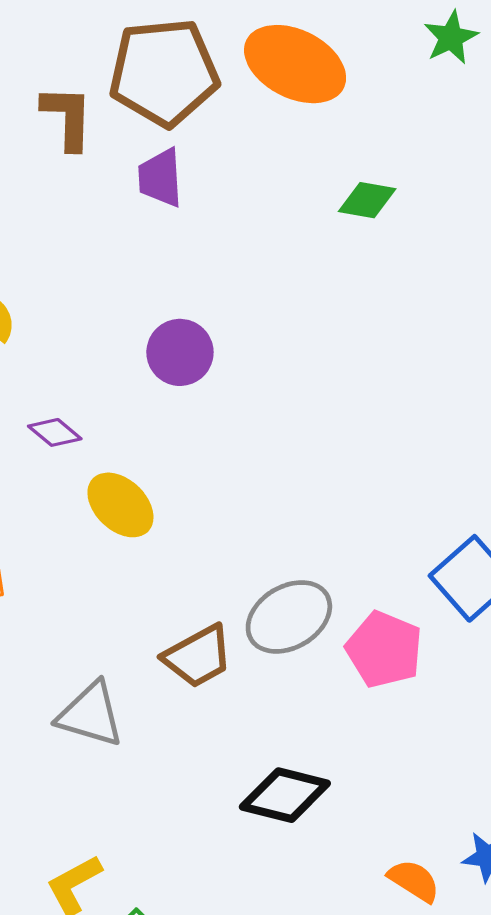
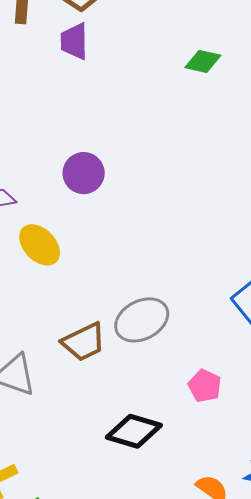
purple circle: (180, 352) -> (84, 173), moved
pink pentagon: (384, 650) -> (205, 386), moved, size x0.7

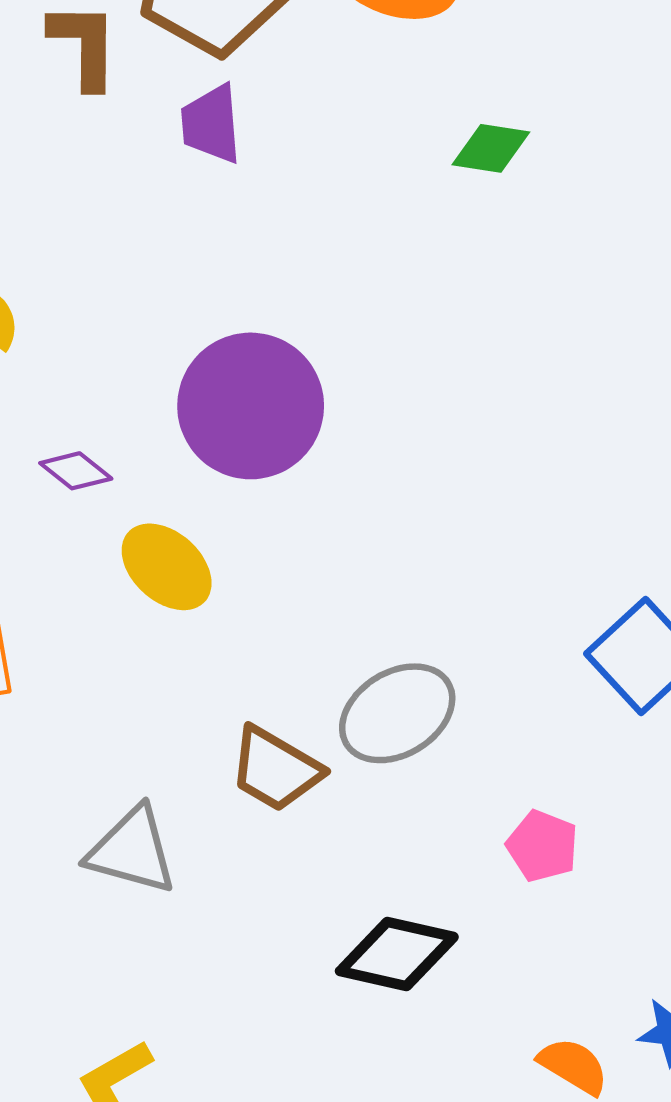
purple circle: (84, 173) -> (251, 406), size x1.6
brown trapezoid: (84, 342) -> (276, 769), turned 60

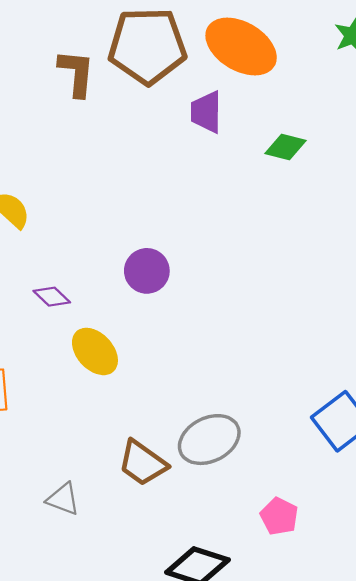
purple trapezoid: (211, 124) -> (206, 112), moved
purple circle: (251, 406) -> (147, 271), size x0.6
gray triangle: (132, 851) -> (63, 499), size x0.7

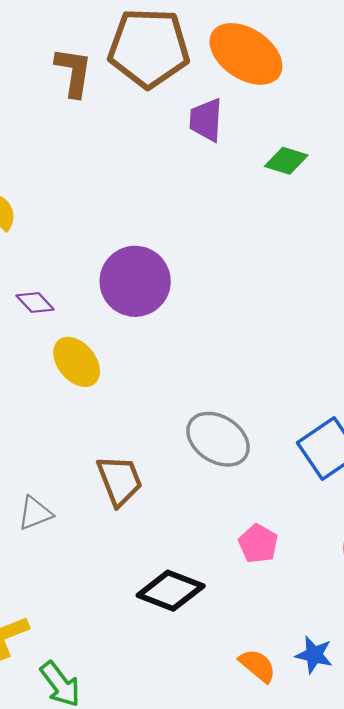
purple circle: (147, 271) -> (135, 281), size x1.5
gray ellipse: (209, 440) -> (218, 439), moved, turned 56
brown trapezoid: (143, 463) -> (120, 481), turned -150
gray triangle: (63, 499) -> (35, 513), turned -45

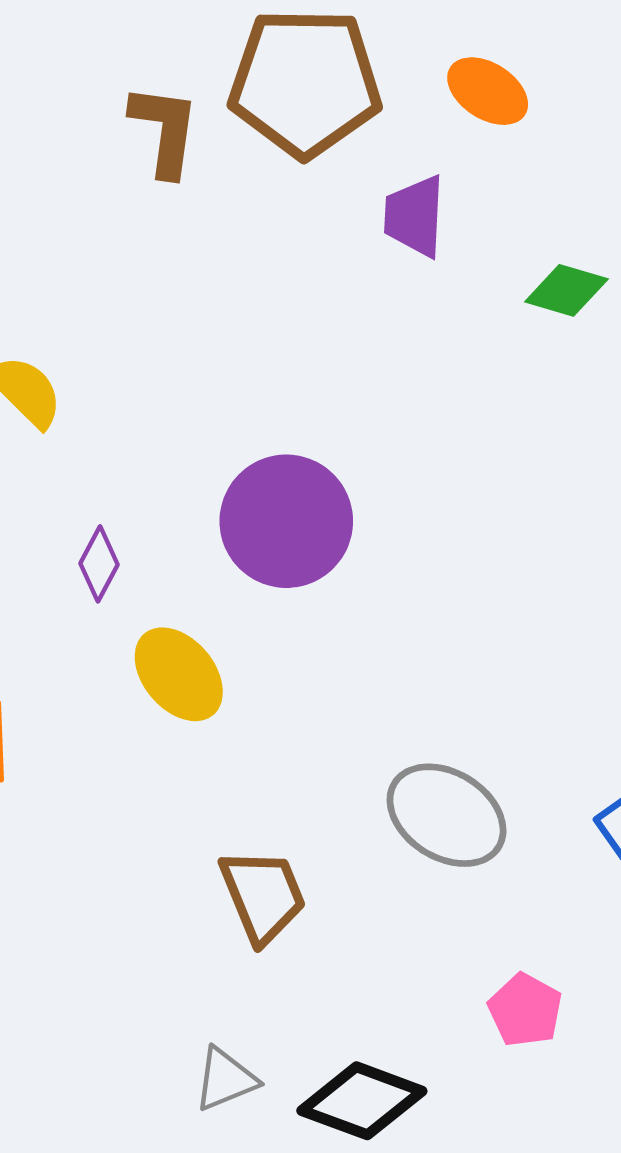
orange ellipse: (246, 54) -> (488, 91), size x0.6
purple diamond: (35, 303) -> (99, 564), turned 72
gray triangle: (35, 513) -> (225, 1079), moved

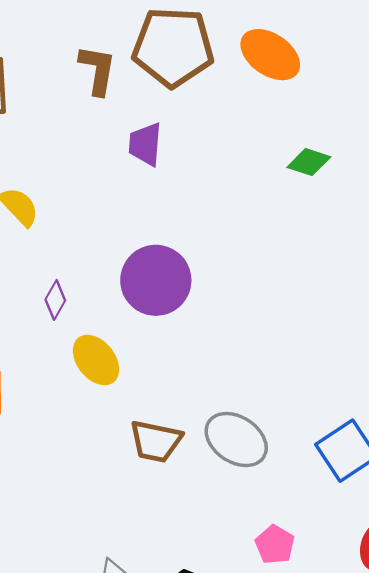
orange ellipse: (488, 91) -> (270, 55), size x1.4
purple trapezoid: (415, 216) -> (145, 144), moved
brown trapezoid: (263, 896) -> (156, 441), moved, turned 122

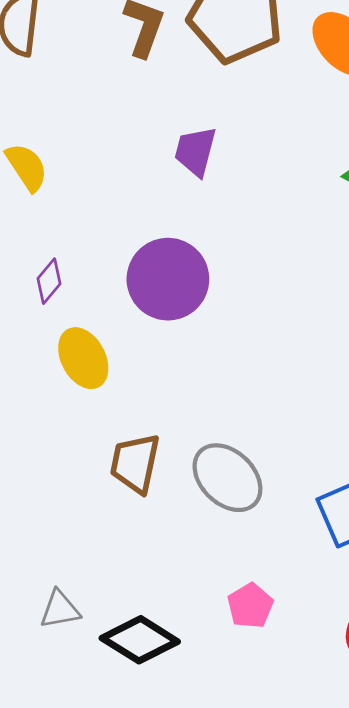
purple trapezoid: (145, 144) -> (195, 151), moved
brown trapezoid: (156, 441) -> (135, 463), turned 80

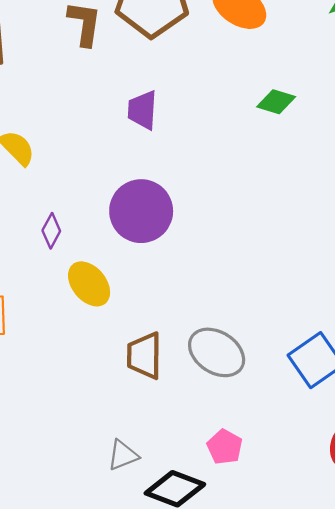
pink pentagon: (250, 606) -> (225, 447), moved
gray triangle: (60, 609) -> (123, 455), moved

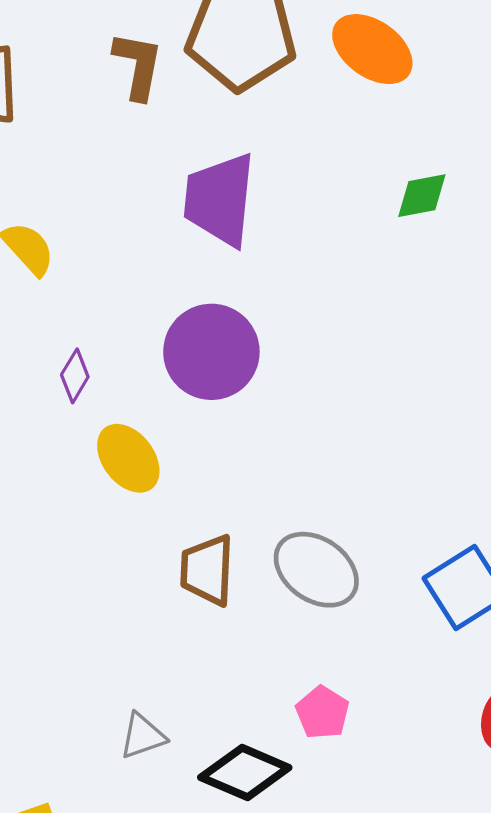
green diamond: (276, 102) -> (422, 196), turned -30
purple trapezoid: (142, 110) -> (220, 200), size x1.6
gray triangle: (123, 455) -> (143, 736), moved

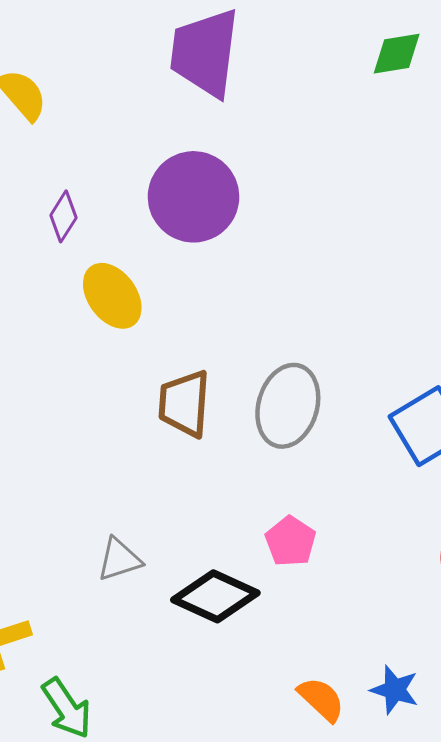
gray ellipse: (316, 570) -> (288, 406), turned 70

